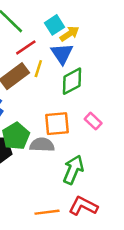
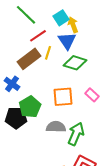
yellow arrow: (69, 34) -> (73, 25), turned -77
green diamond: (72, 81) -> (75, 63), turned 45
gray semicircle: (42, 145) -> (56, 127), moved

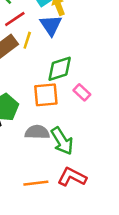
green diamond: (75, 63) -> (60, 69), moved, turned -35
green arrow: (76, 134) -> (62, 141), turned 125

